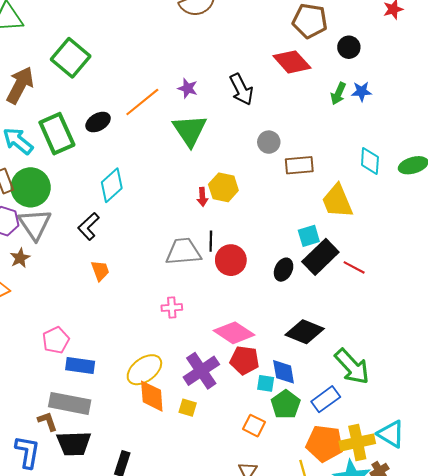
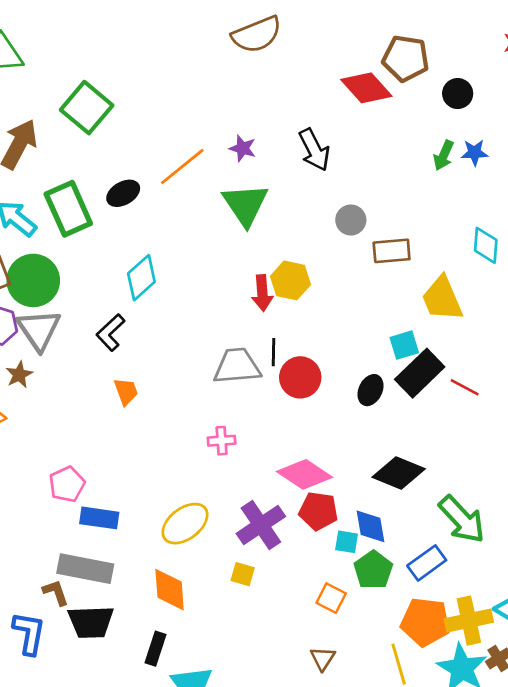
red diamond: (292, 62) -> (366, 88), moved
red arrow: (202, 197) -> (262, 293), size x1.4
orange diamond: (152, 396) -> (170, 590), moved

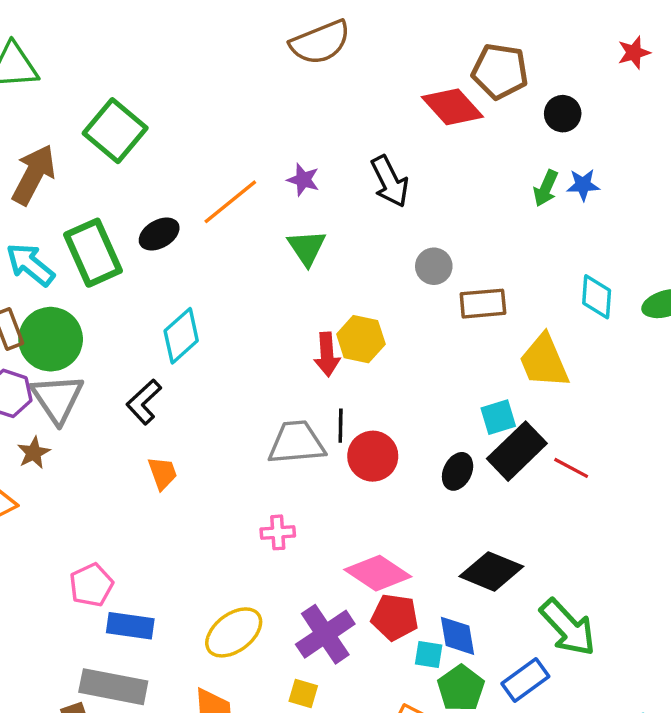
green triangle: (245, 205) -> (307, 248), size x0.7

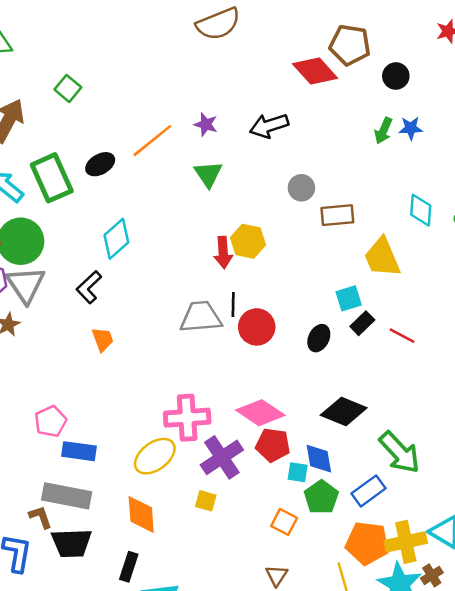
green square: (115, 131) -> (68, 88), size x0.6
black arrow: (390, 181) -> (269, 126), turned 99
black rectangle: (517, 451) -> (362, 323), size x0.6
pink cross: (278, 532) -> (187, 418), moved, size x1.8

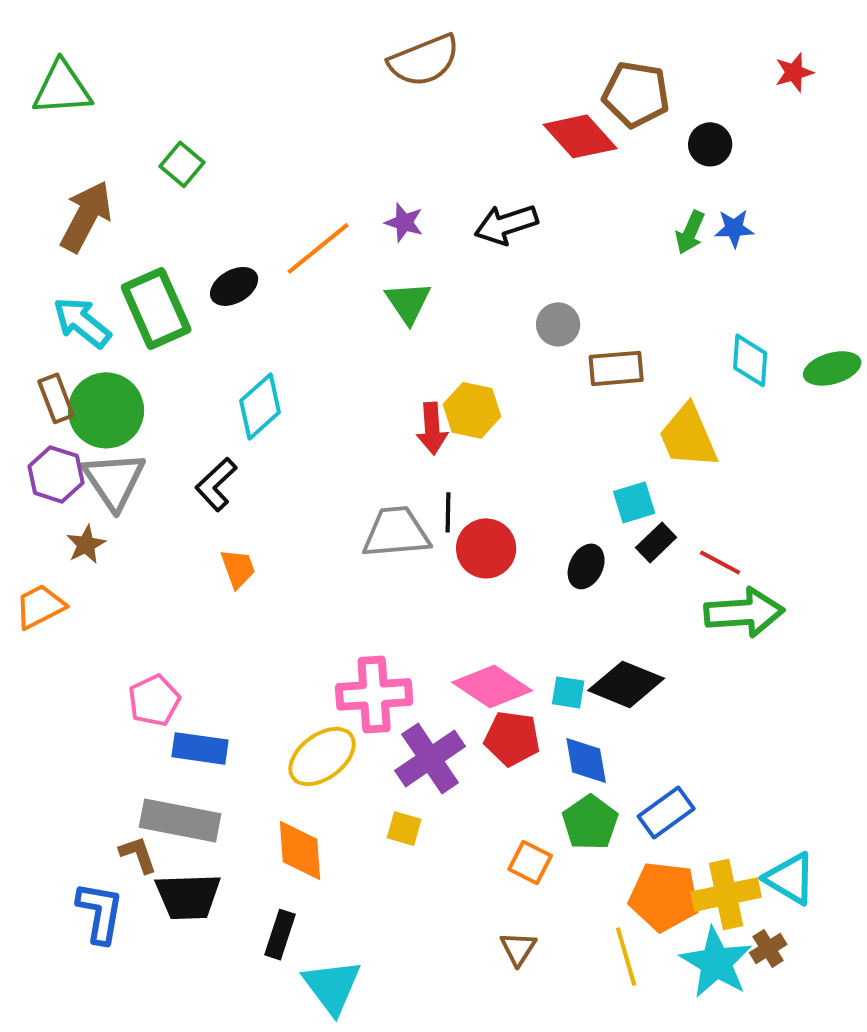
green arrow: (400, 452) -> (744, 612), moved, turned -51
cyan square: (298, 472) -> (568, 692), moved

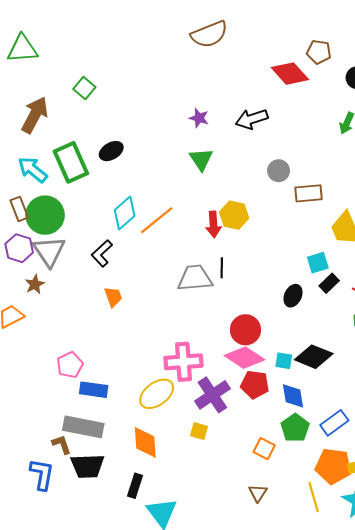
brown pentagon: (636, 94) -> (319, 52), size x0.7
orange line: (318, 248) -> (157, 220), moved
red circle: (486, 548) -> (245, 330), moved

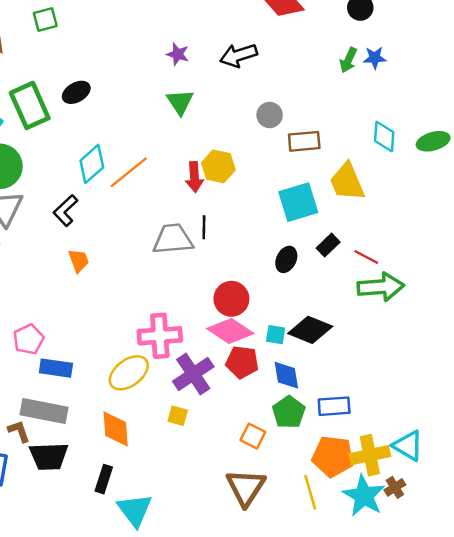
green square: (84, 88) -> (45, 20), turned 35
cyan square: (318, 263) -> (298, 202), moved, size x1.6
blue rectangle: (334, 423) -> (334, 406), turned 32
brown triangle: (258, 493) -> (246, 487), size x1.8

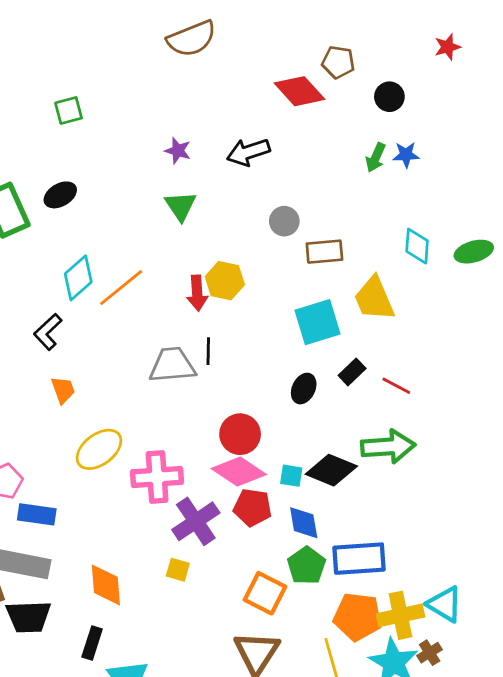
green square: (45, 20) -> (69, 111), moved
green arrow: (381, 287) -> (388, 447), moved
yellow ellipse: (129, 373) -> (99, 449), moved
blue rectangle: (334, 406) -> (359, 559), size x1.4
orange square: (253, 436) -> (265, 593), size x1.4

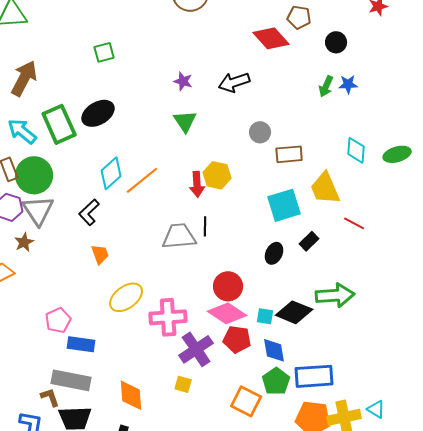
black ellipse: (60, 195) -> (98, 113), size x1.4
red line: (396, 386) -> (354, 223), moved
cyan triangle: (445, 604) -> (376, 409), size x0.7

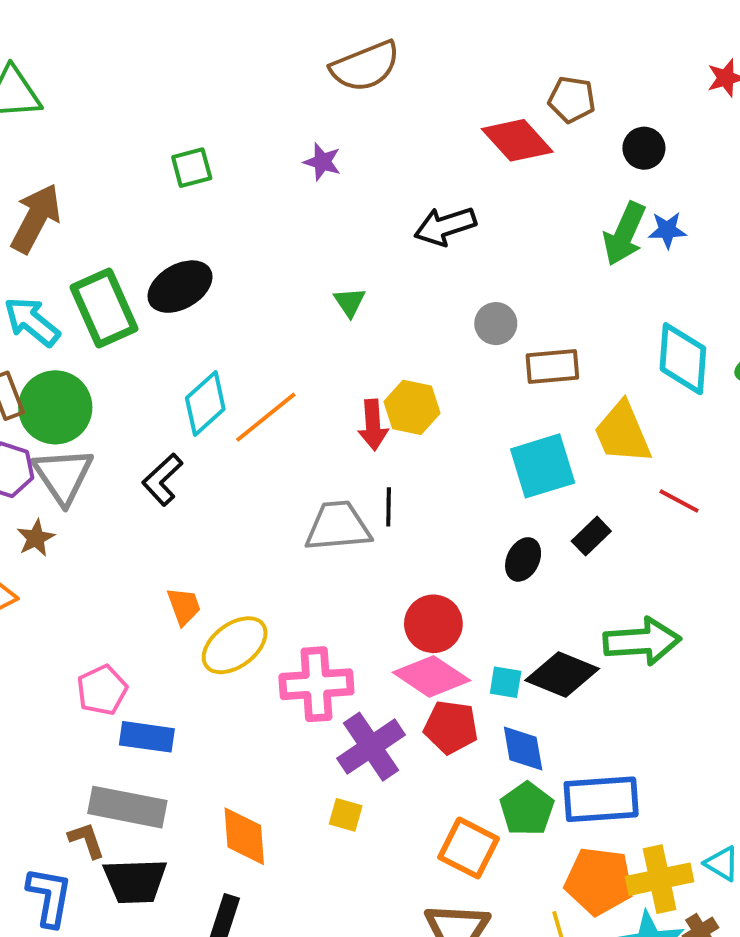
purple star: (183, 81) -> (322, 162), moved
green arrow: (326, 86) -> (624, 234), size x1.5
green triangle: (185, 121) -> (350, 302), size x0.7
cyan diamond: (356, 150) -> (683, 359), size x1.4
orange trapezoid: (100, 254) -> (184, 606), moved

